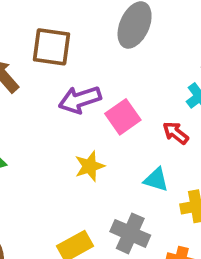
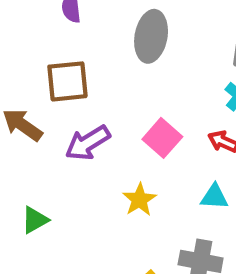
purple arrow: (80, 100) -> (88, 143), moved

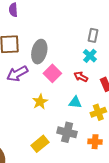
gray ellipse: (151, 36) -> (39, 52), moved

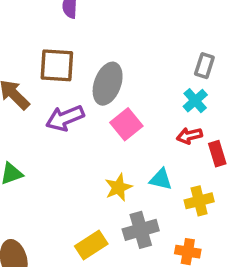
red arrow: (81, 77) -> (189, 136), moved, turned -48
yellow star: (40, 102) -> (118, 187), moved
gray cross: (67, 132) -> (141, 230), turned -36

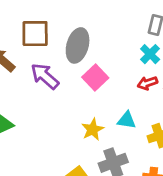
purple arrow: (65, 118) -> (45, 76), turned 68

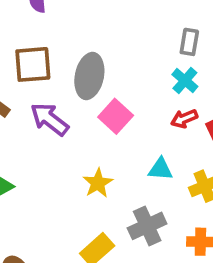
yellow star: (93, 130) -> (98, 183), moved

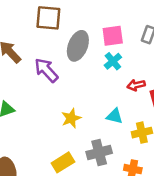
brown square: (33, 64) -> (48, 18), moved
cyan cross: (185, 81) -> (113, 61), moved
pink square: (116, 116) -> (113, 36), moved, turned 30

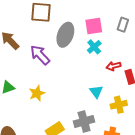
cyan triangle: (115, 116) -> (96, 92), turned 40
yellow star: (71, 118) -> (37, 93), moved

